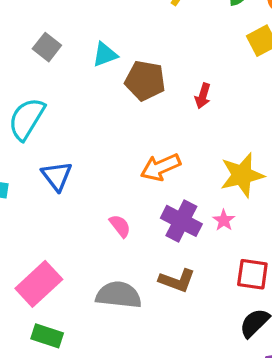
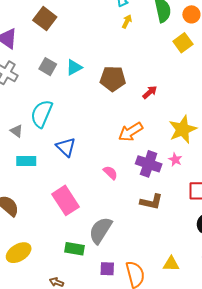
cyan triangle: (105, 55) -> (74, 67), moved
red arrow: (203, 96) -> (150, 92), moved, turned -140
pink rectangle: (39, 284) -> (65, 200), moved, turned -72
gray semicircle: (119, 295) -> (100, 230), moved, turned -56

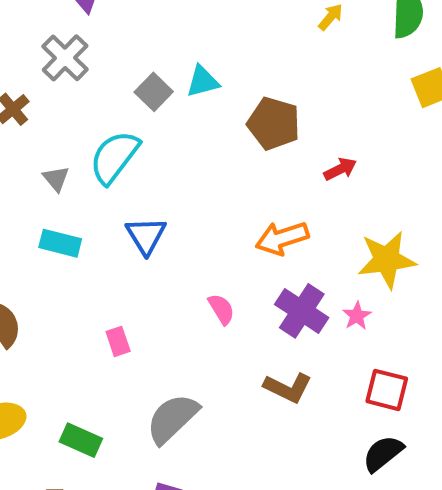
gray square: (48, 67) -> (154, 92), moved
pink rectangle: (65, 200) -> (118, 341), size x0.5
green rectangle: (75, 249) -> (81, 440), moved

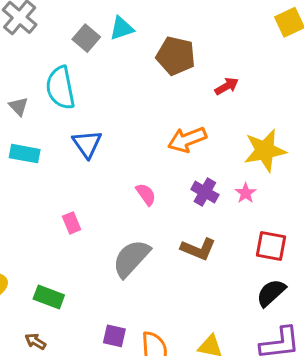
cyan semicircle: (114, 157) -> (60, 88), turned -45
purple cross: (302, 311) -> (205, 192), size x0.7
gray semicircle: (172, 419) -> (131, 258), moved

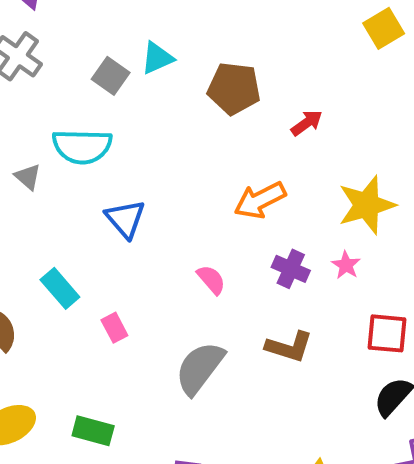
cyan semicircle: (60, 88) -> (82, 146), turned -72
cyan rectangle: (25, 154) -> (60, 288), moved, turned 44

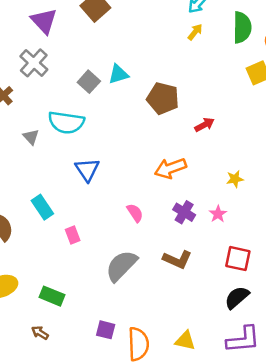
yellow star: (367, 205) -> (235, 179), size x0.5

